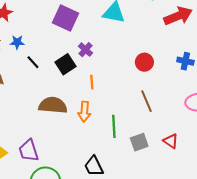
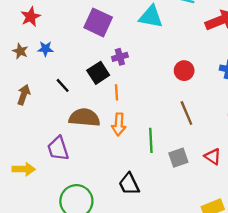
purple cross: (85, 50) -> (120, 57), turned 32
black line: (33, 62) -> (63, 85), moved
orange line: (92, 82) -> (116, 92), moved
purple trapezoid: (29, 151) -> (58, 148), moved

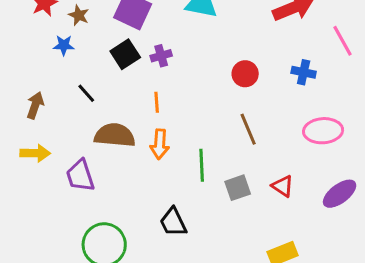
brown star: (20, 51) -> (79, 15), moved
black square: (98, 73) -> (125, 54), moved
yellow arrow: (24, 169) -> (35, 153), moved

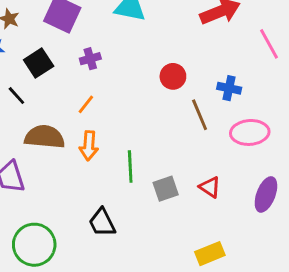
black square: (125, 54) -> (39, 63), moved
blue cross: (304, 72) -> (229, 88), moved
orange line: (157, 102) -> (86, 104), turned 42
brown line: (248, 129) -> (200, 115), moved
purple ellipse: (340, 194) -> (266, 194), turned -32

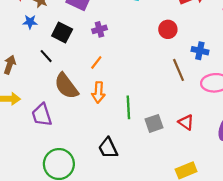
black square: (39, 63) -> (62, 33), turned -30
red circle: (173, 76) -> (168, 29), moved
brown semicircle: (45, 137) -> (66, 86), turned -132

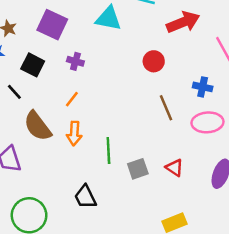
purple cross: (99, 29) -> (75, 61), turned 32
blue cross: (200, 51) -> (203, 87), moved

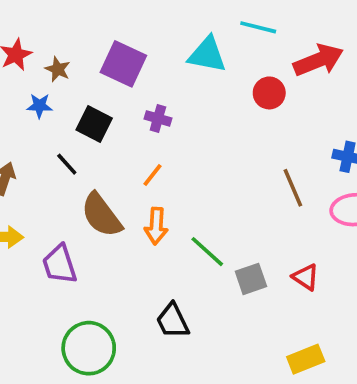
red circle: (154, 61) -> (269, 93), moved
green line: (108, 150) -> (207, 252), turned -45

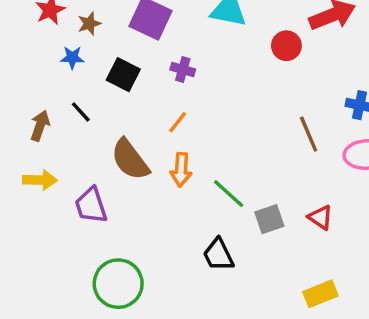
brown star: (58, 69) -> (89, 24), turned 30
black line: (67, 164) -> (81, 112), moved
black trapezoid: (173, 321) -> (218, 255), moved

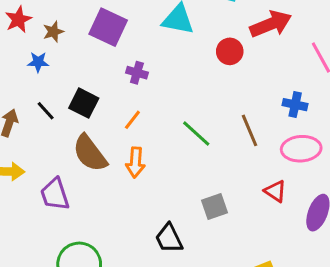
black square: (123, 75) -> (84, 103), moved
green line: (229, 194) -> (196, 134), moved
red triangle: (320, 217) -> (275, 191), moved

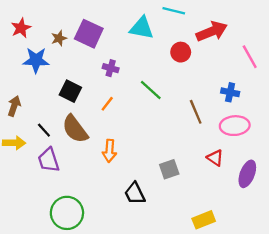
brown star: (53, 32) -> (59, 38), moved
blue star: (38, 62) -> (36, 60), size x1.6
black line: (46, 111) -> (44, 130), moved
green line: (196, 134) -> (151, 90), moved
orange arrow: (135, 162) -> (109, 151), moved

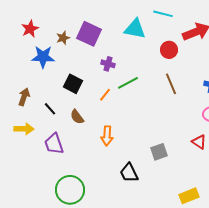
green line: (151, 90) -> (128, 83), moved, turned -70
brown line: (196, 112) -> (171, 84), moved
brown semicircle: (75, 129) -> (77, 117), size x0.6
black line: (44, 130) -> (50, 109), moved

